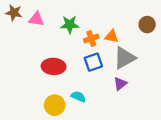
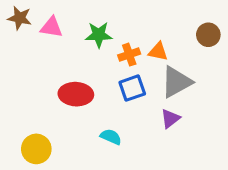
yellow circle: (55, 105) -> (36, 149), moved

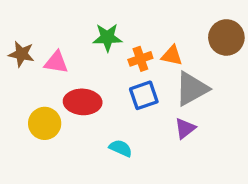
brown star: (20, 18) -> (21, 54), moved
pink triangle: (52, 27) -> (56, 62), moved
brown circle: (208, 35) -> (226, 37), size x1.4
yellow circle: (36, 149) -> (45, 123), moved

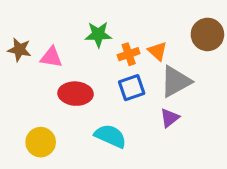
orange triangle: (172, 56) -> (157, 51), turned 30
yellow circle: (45, 123) -> (41, 142), moved
cyan semicircle: (121, 148) -> (110, 136), size x1.5

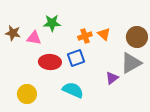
green star: (98, 34) -> (52, 23), moved
brown circle: (207, 34) -> (137, 37), moved
gray triangle: (176, 81) -> (131, 63), moved
blue square: (132, 88) -> (76, 58), moved

